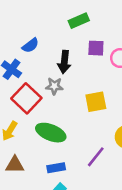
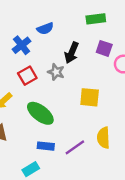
red square: (26, 98) -> (27, 76), size x0.7
blue rectangle: (56, 168) -> (46, 146), moved

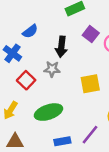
purple square: (104, 48) -> (91, 34), turned 35
green ellipse: (40, 113) -> (48, 112), turned -40

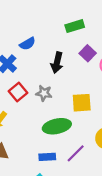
gray star: (52, 69) -> (44, 93), moved
green ellipse: (48, 112) -> (57, 126), moved

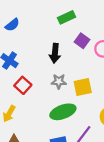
blue semicircle: (28, 44) -> (12, 25), moved
gray star: (44, 93) -> (59, 81), moved

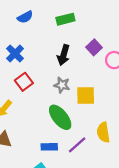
green rectangle: (67, 17) -> (65, 19), moved
green ellipse: (63, 112) -> (60, 117), turned 60

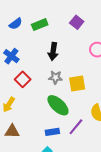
green rectangle: (65, 19) -> (40, 25), moved
purple square: (94, 47) -> (77, 22), moved

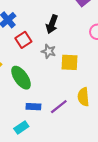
red square: (23, 79) -> (23, 40), moved
green ellipse: (58, 105) -> (21, 78), moved

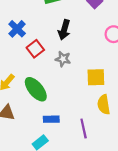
yellow square: (69, 62) -> (96, 77), moved
purple line: (59, 107) -> (84, 128), moved, turned -60

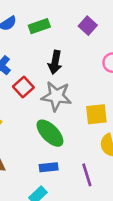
gray star: (63, 59) -> (56, 96), size x1.6
green ellipse: (36, 89) -> (50, 133), moved

